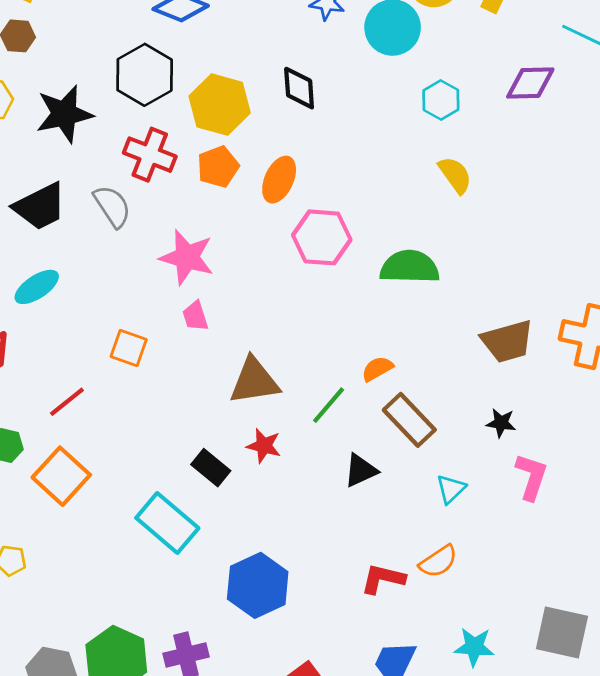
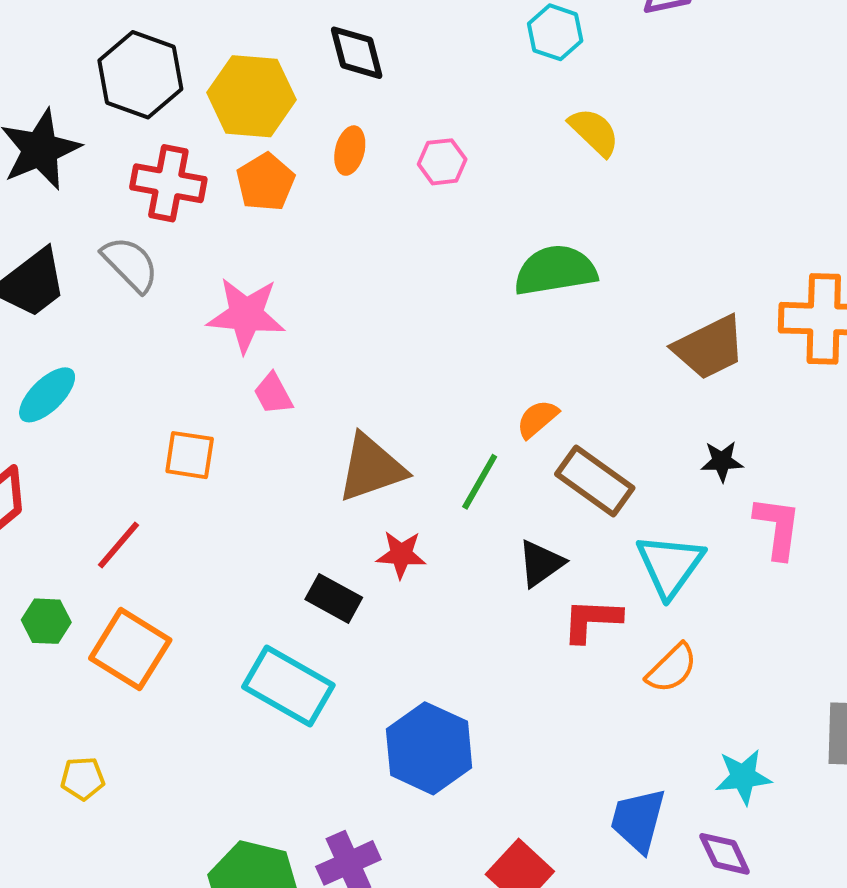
orange ellipse: (279, 180) -> (350, 151), moved, size x0.7
pink hexagon: (322, 237) -> (442, 162), moved, size x0.6
cyan triangle: (451, 489) -> (670, 565), size x1.6
red L-shape: (383, 579) -> (592, 620), moved

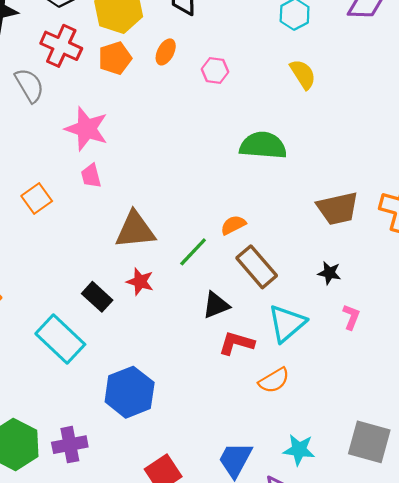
orange square: (190, 455) -> (37, 199), turned 32
pink L-shape: (778, 528) -> (351, 317), size x0.7

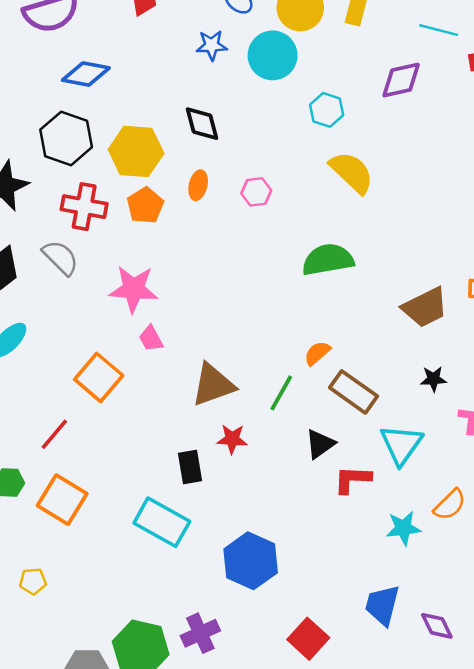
yellow semicircle: (303, 74) -> (352, 172), size x1.4
orange square: (37, 199) -> (99, 377), size x1.4
black rectangle: (97, 297) -> (190, 467), turned 52
orange semicircle: (274, 380) -> (450, 505), moved
cyan star: (299, 450) -> (403, 528), moved

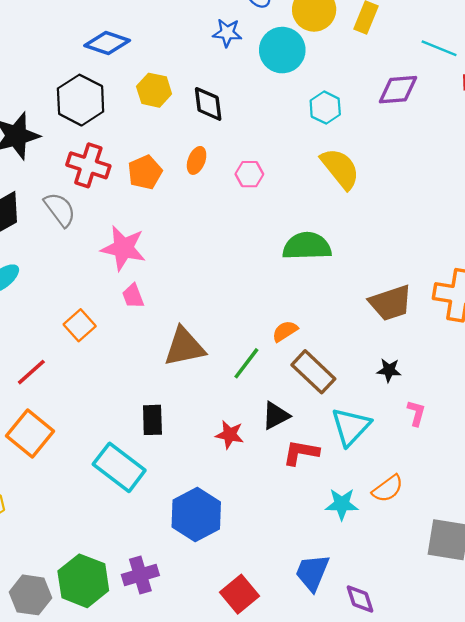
yellow hexagon: (136, 151) -> (154, 90), moved, size x0.7
orange square: (99, 377) -> (80, 325), size x0.7
red star: (232, 439) -> (230, 435), moved

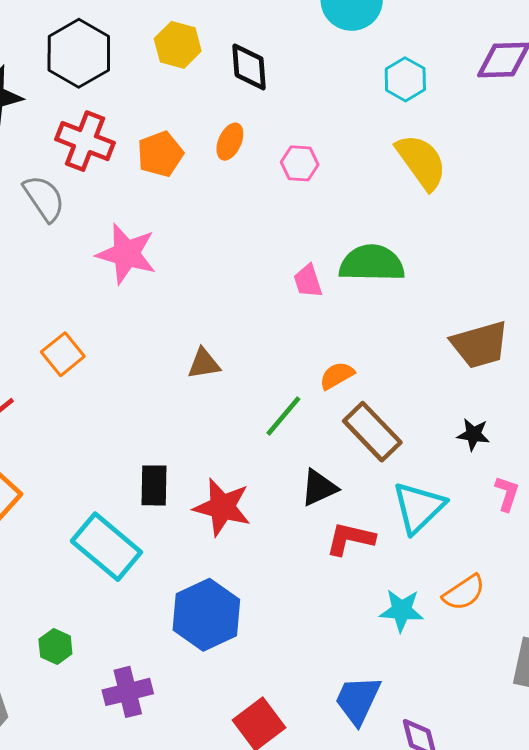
pink trapezoid: (133, 296) -> (308, 281), moved
brown triangle: (184, 347) -> (204, 364), moved, size x0.6
red star: (230, 435) -> (222, 507), moved, size x1.5
green hexagon: (83, 581) -> (55, 647), moved, size x0.5

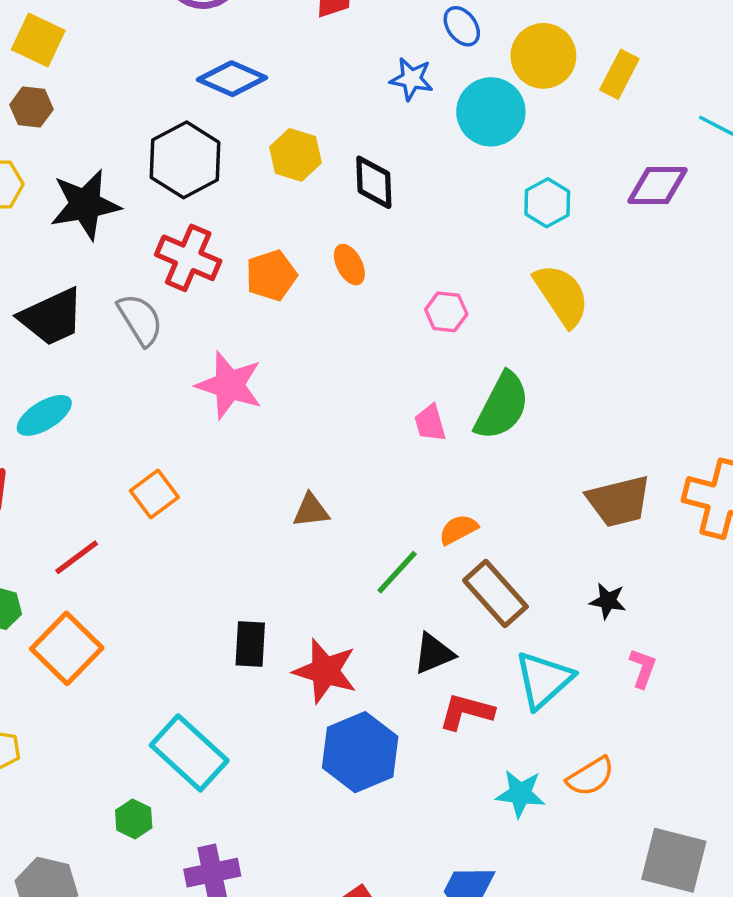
orange ellipse: (230, 142) -> (349, 265), turned -54
pink hexagon: (300, 163) -> (446, 312), moved
green semicircle: (372, 263) -> (502, 406), turned 114
cyan rectangle: (106, 547) -> (189, 753), moved
blue hexagon: (206, 615) -> (360, 752), moved

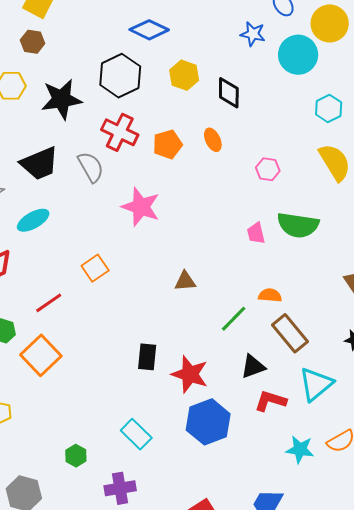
green semicircle: (502, 406) -> (298, 225), turned 69
orange semicircle: (458, 529) -> (270, 295), turned 30
cyan rectangle: (189, 753) -> (136, 434), moved, size x0.7

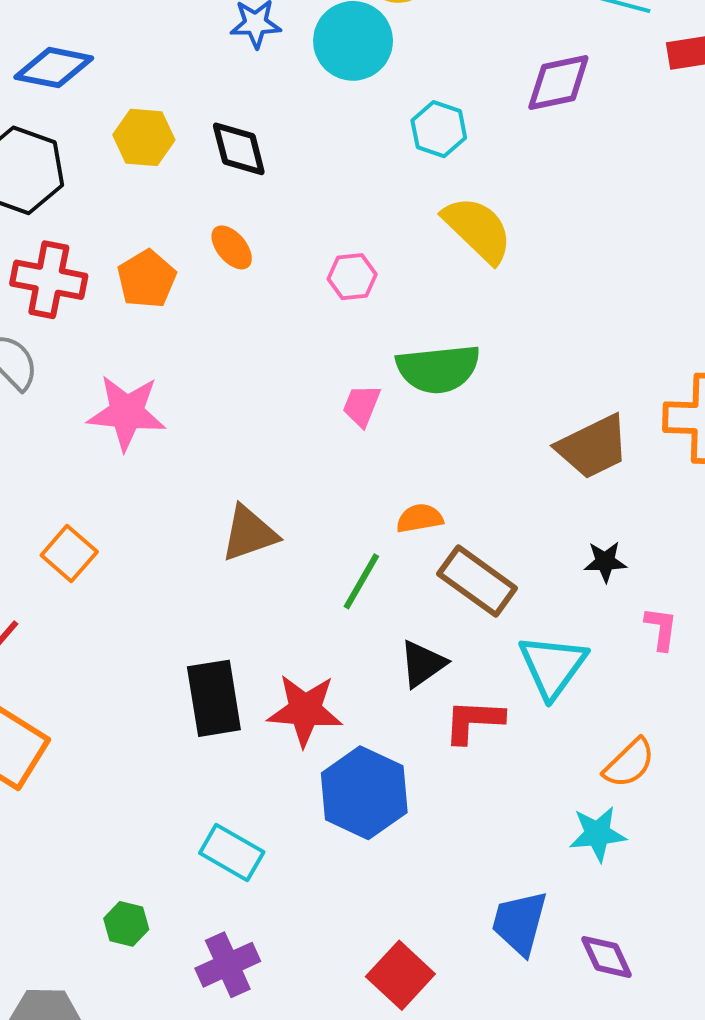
pink trapezoid: (256, 233) -> (362, 406), turned 50
brown triangle: (185, 281) -> (249, 533), size x1.4
black rectangle: (147, 357) -> (214, 698), size x1.4
cyan star: (300, 449) -> (598, 834), moved

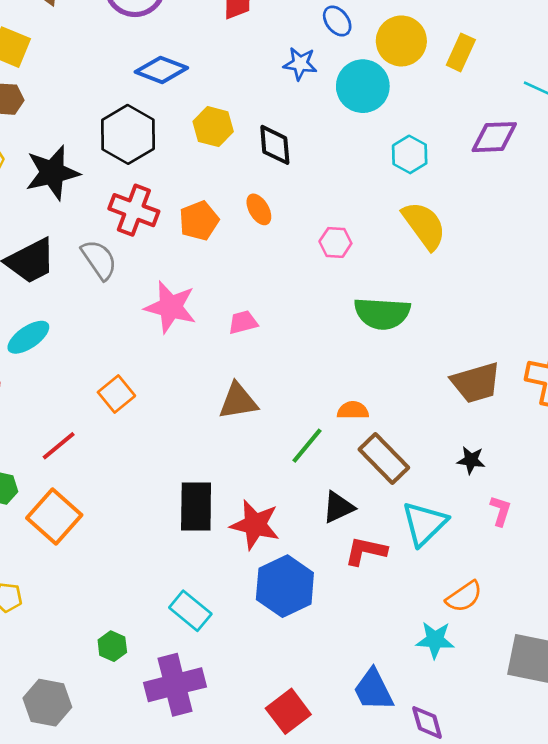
pink trapezoid: (362, 406) -> (243, 322), moved, turned 44
blue trapezoid: (520, 923) -> (373, 690), turned -51
purple cross: (228, 965) -> (175, 685), size x1.4

